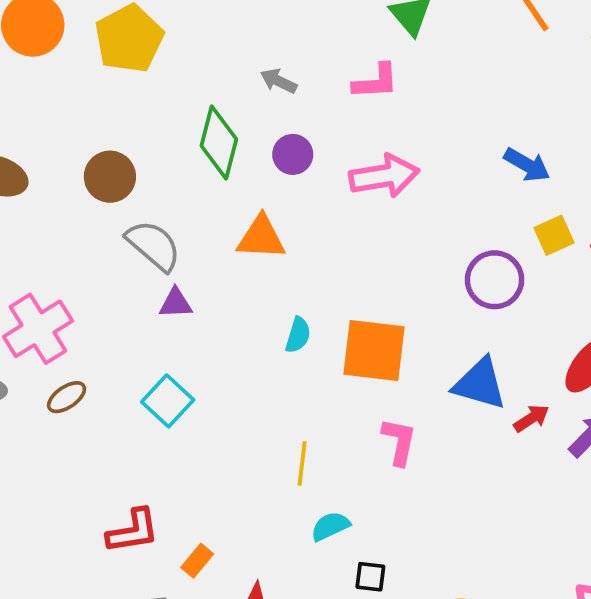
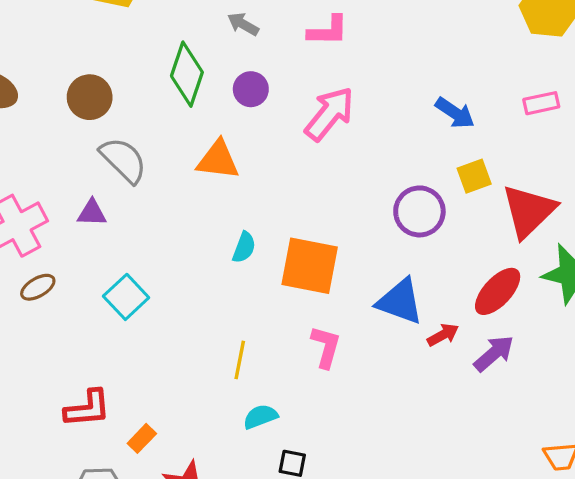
pink arrow: (384, 176) -> (330, 114), turned -46
purple triangle: (176, 303) -> (92, 213), moved

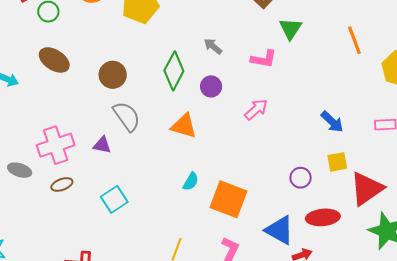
pink arrow: (330, 114) -> (256, 109), size x0.7
purple circle: (419, 211) -> (301, 178), size x0.7
red ellipse: (498, 291) -> (323, 217), moved, turned 32

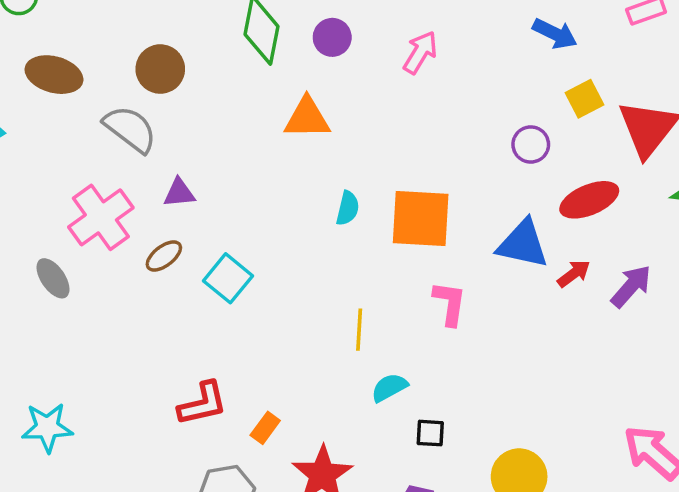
gray semicircle: (127, 116) -> (130, 129), moved
gray ellipse: (20, 170) -> (53, 278), turned 55
brown ellipse: (62, 184) -> (164, 256), moved

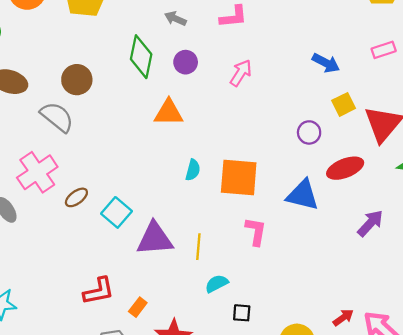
purple triangle: (179, 193) -> (155, 239), moved, size x1.8
red arrow: (574, 274) -> (343, 318), moved

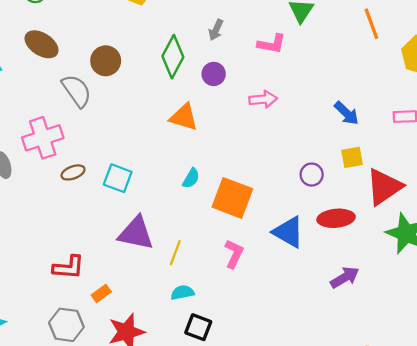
gray arrow: (175, 19) -> (216, 30), turned -105
pink arrow: (241, 73) -> (263, 99), turned 36
cyan square: (116, 212) -> (118, 178), moved, turned -36
black square: (242, 313) -> (198, 327), size x1.4

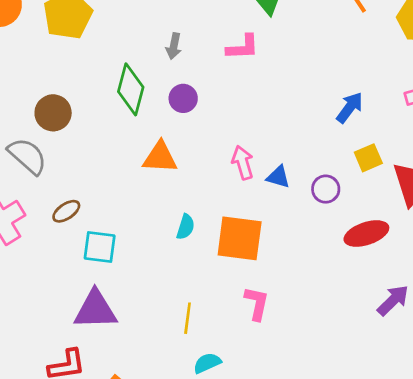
pink arrow: (263, 99) -> (243, 163), moved, turned -88
blue arrow: (347, 113) -> (350, 108), turned -84
brown ellipse: (73, 172) -> (66, 211), moved
blue triangle: (288, 232) -> (278, 177), moved, size x0.6
purple triangle: (136, 233) -> (95, 310), moved

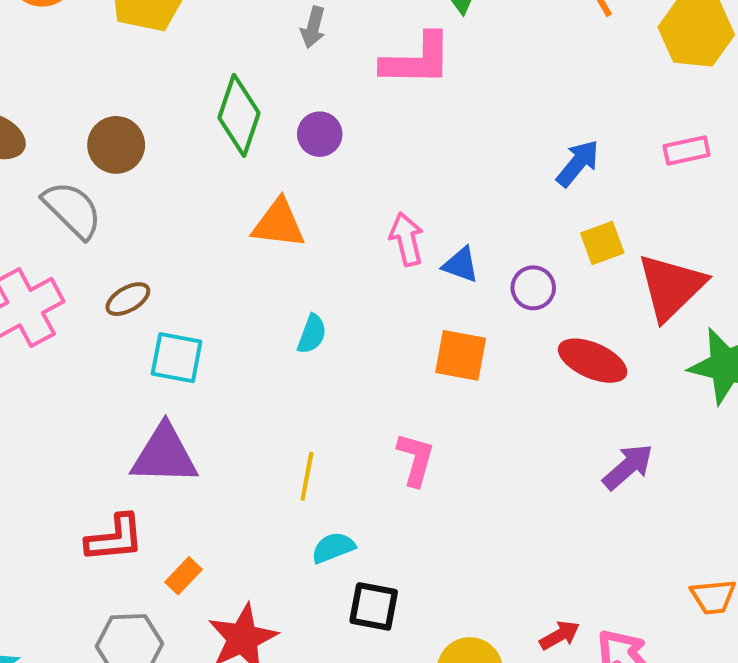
gray arrow: (174, 46) -> (313, 27), moved
pink L-shape: (243, 47) -> (417, 60), size x1.4
red ellipse: (366, 234) -> (593, 361), turned 39
orange square: (240, 238) -> (461, 355), moved, size x0.7

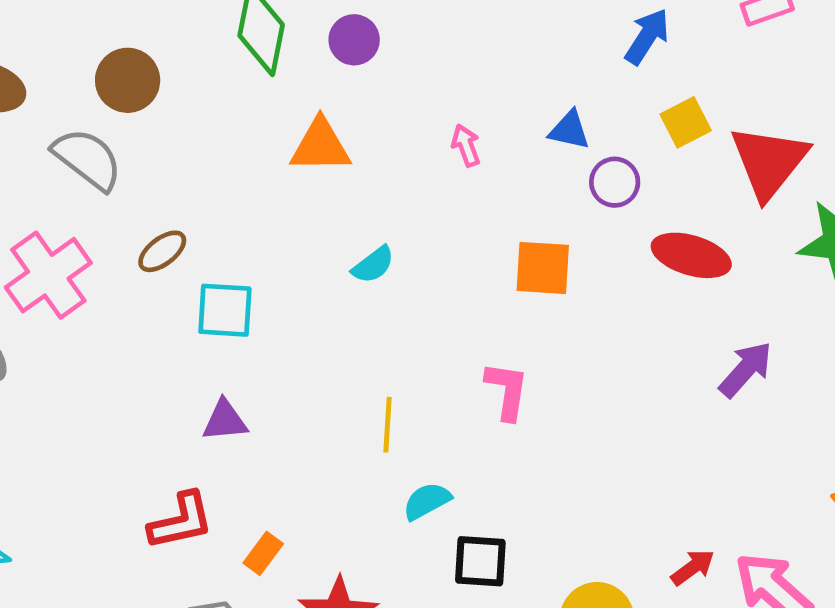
pink arrow: (407, 239) -> (466, 145), size x0.7
blue triangle: (461, 265) -> (569, 130), moved
cyan semicircle: (312, 334) -> (373, 265), turned 39
purple triangle: (164, 455) -> (225, 421), size x0.6

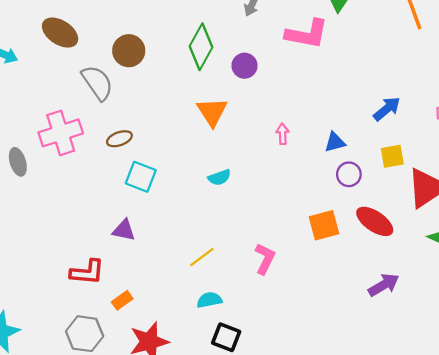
blue triangle: (569, 130) -> (335, 142), turned -45
orange triangle: (320, 146) -> (212, 112), turned 40
orange square: (543, 268) -> (324, 225), moved, turned -36
yellow line: (387, 425) -> (202, 257), turned 32

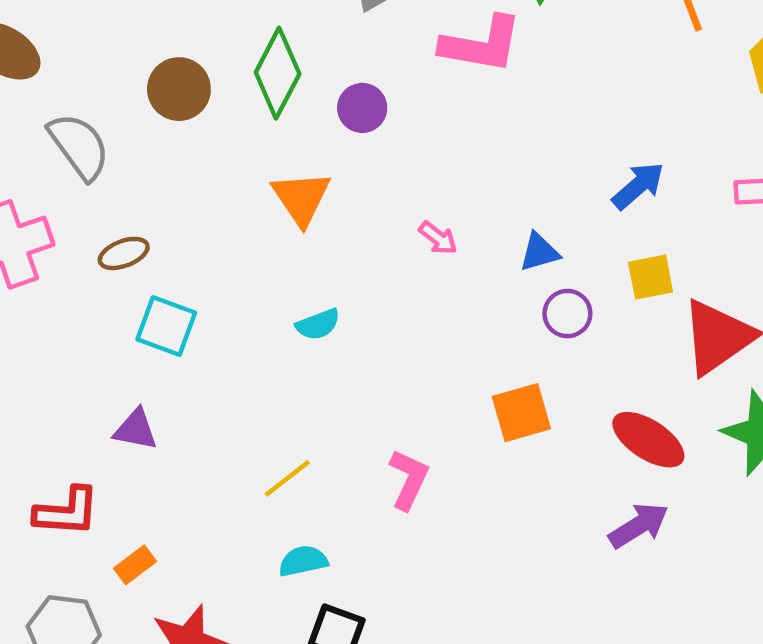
brown circle: (129, 51) -> (179, 89), moved
pink arrow: (283, 134) -> (438, 238), turned 132
red ellipse: (375, 221) -> (648, 440), moved

